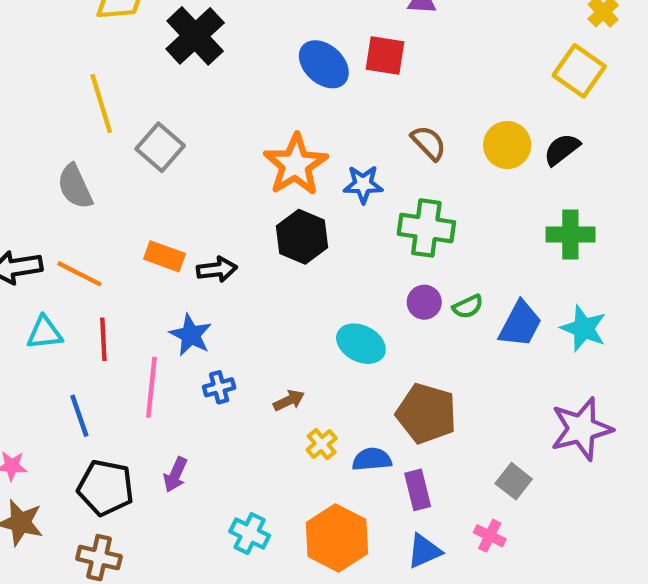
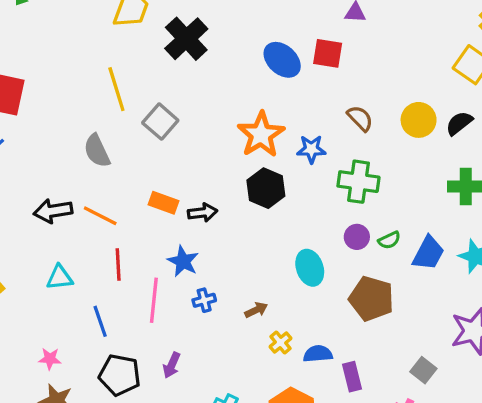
cyan triangle: (44, 333) -> (60, 277), moved
cyan ellipse: (361, 344) -> (310, 268), turned 44
brown pentagon: (426, 414) -> (371, 299), moved

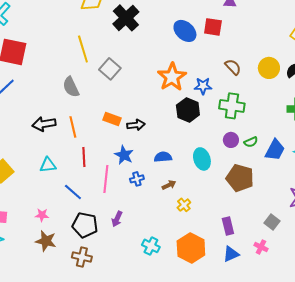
black hexagon: (266, 188) -> (188, 110), moved
orange line: (100, 216) -> (73, 127), turned 50
blue line: (100, 321) -> (73, 192), turned -30
blue semicircle: (318, 354) -> (163, 157), moved

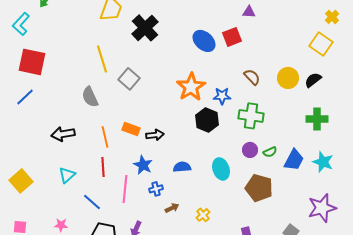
red square: (213, 27) -> (232, 37), turned -30
orange line: (73, 127) -> (105, 137), moved
cyan triangle: (48, 165) -> (67, 175), turned -36
brown arrow: (169, 185) -> (172, 208), moved

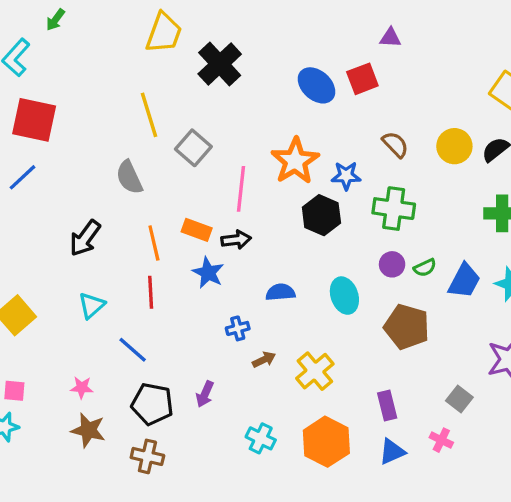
black arrow: (63, 134) -> (85, 238), turned -45
blue star: (143, 165) -> (208, 273), moved
pink line: (125, 189) -> (241, 189), moved
yellow cross: (203, 215) -> (315, 371), size x1.6

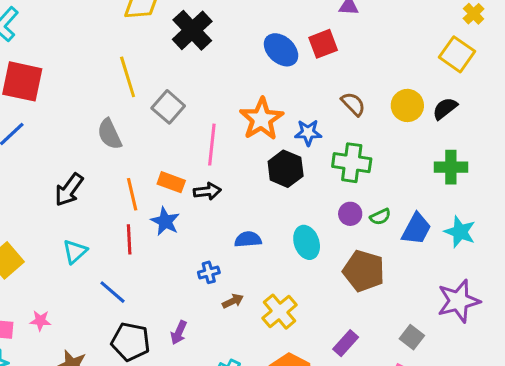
blue star: (208, 273) -> (165, 221), moved
pink star: (82, 388) -> (40, 321), moved
purple rectangle: (387, 406) -> (346, 343), turned 56

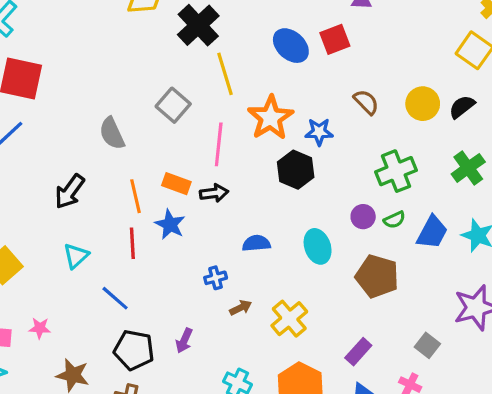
yellow line: (128, 77) -> (225, 74), moved
green cross: (352, 163) -> (396, 171), moved, turned -30
green cross: (451, 167) -> (468, 168), turned -36

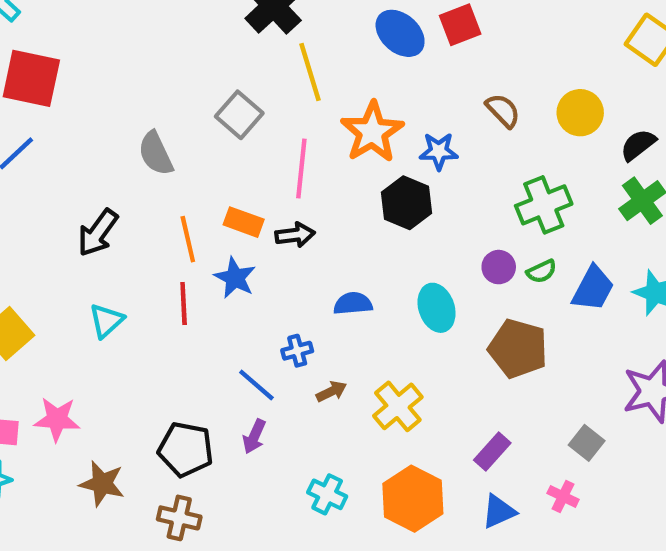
black semicircle: (462, 107) -> (638, 145), moved
blue line: (115, 298) -> (256, 385), moved
pink star: (40, 328) -> (57, 419), size x1.5

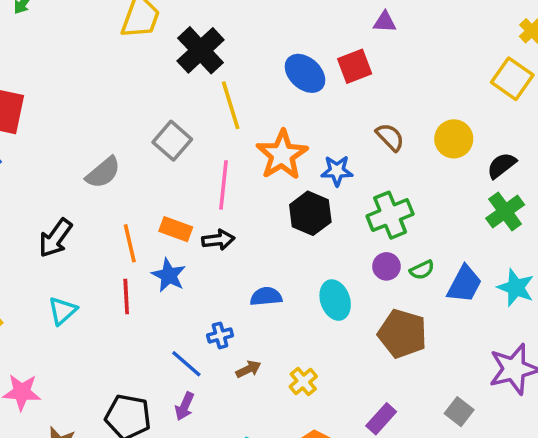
gray semicircle: (156, 153) -> (103, 173), turned -105
green cross: (544, 205) -> (390, 215), moved
yellow cross: (398, 406) -> (303, 381), size x0.7

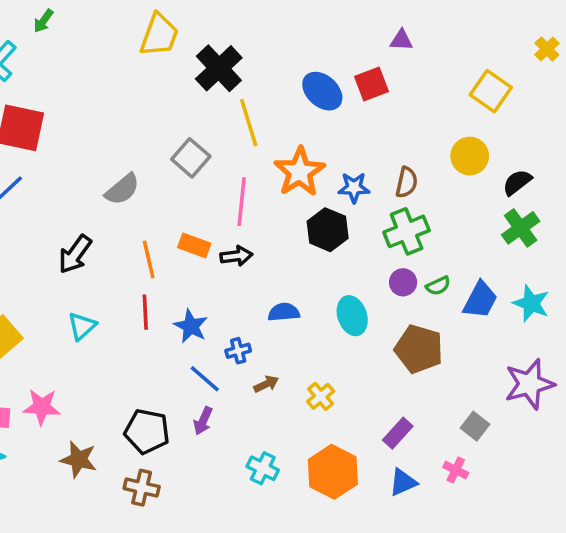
yellow square: (512, 79) -> (491, 91), moved
brown semicircle: (390, 137) -> (407, 182), moved, turned 56
blue star: (169, 275) -> (191, 326), moved

